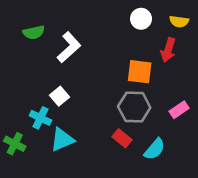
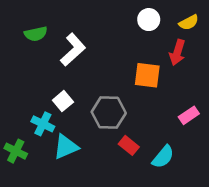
yellow semicircle: (179, 21) -> (189, 22), turned -36
gray hexagon: (134, 107) -> (109, 112), moved

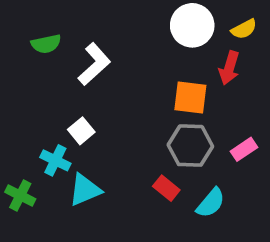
white circle: (149, 20) -> (192, 25), size x1.5
gray hexagon: (109, 112) -> (190, 146), moved

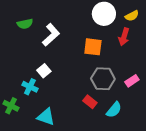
orange square: (190, 97) -> (93, 47), moved
cyan triangle: (85, 190) -> (46, 117), moved, turned 42

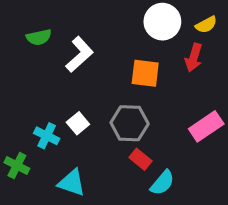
white square: (44, 71) -> (78, 123), moved
gray hexagon: (103, 79) -> (130, 123), moved
pink rectangle: (132, 81) -> (206, 126), size x1.5
cyan semicircle: (114, 110) -> (162, 183), moved

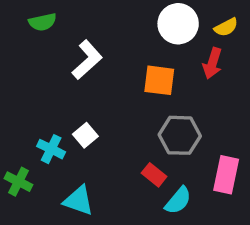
green semicircle: (39, 37) -> (43, 22), moved
gray hexagon: (130, 123) -> (180, 135), moved
pink rectangle: (206, 126) -> (226, 175), moved, turned -44

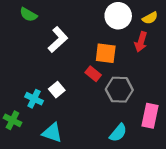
green semicircle: (43, 22) -> (28, 15), turned 42
red rectangle: (154, 175) -> (93, 74), moved

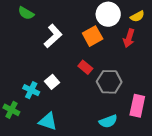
orange square: (106, 53) -> (93, 36), moved, turned -36
cyan semicircle: (118, 133) -> (108, 121), turned 30

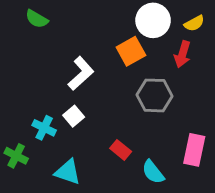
white L-shape: (53, 36) -> (81, 73), moved
red rectangle: (85, 67) -> (121, 150), moved
gray hexagon: (109, 82) -> (154, 95), moved
cyan semicircle: (108, 121) -> (153, 172), turned 72

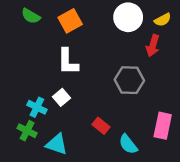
orange square: (131, 51) -> (70, 21), moved
white L-shape: (81, 73) -> (68, 62), turned 132
green cross: (16, 156) -> (27, 131), moved

